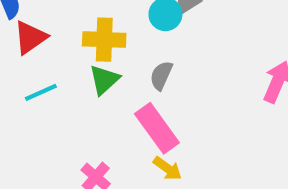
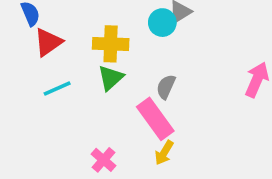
gray semicircle: (161, 75) -> (166, 87), moved
yellow arrow: (168, 168) -> (164, 153), turned 85

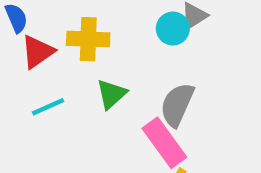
yellow cross: (111, 44) -> (88, 39), moved
gray semicircle: (166, 87) -> (177, 105), size x1.5

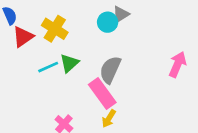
yellow cross: (88, 39) -> (55, 29), turned 30
cyan line: (48, 107) -> (48, 67), moved

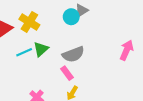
gray semicircle: (110, 70) -> (73, 54), turned -135
pink rectangle: (102, 93) -> (67, 73), size x0.6

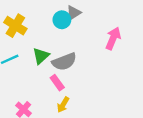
green triangle: (41, 49) -> (41, 56), moved
pink arrow: (127, 50) -> (113, 38), moved

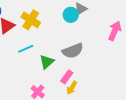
green triangle: (41, 56) -> (47, 62), moved
pink rectangle: (57, 83) -> (67, 77), moved, turned 72

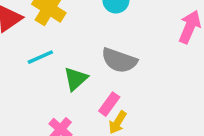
gray semicircle: (73, 51) -> (119, 60), turned 40

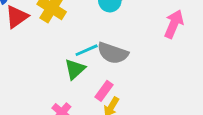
cyan line: (40, 57) -> (87, 50), moved

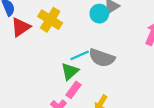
pink rectangle: (104, 91) -> (74, 90), moved

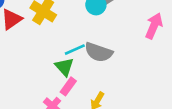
green triangle: (70, 71) -> (64, 67), turned -30

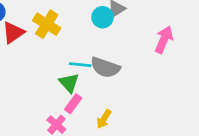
cyan line: (75, 50) -> (80, 65), turned 30

